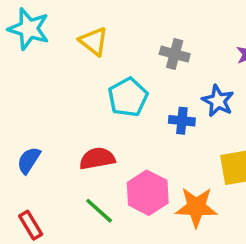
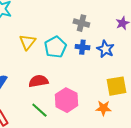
yellow triangle: (94, 41) -> (27, 42), moved, turned 30
blue cross: (182, 121) -> (82, 47), moved
orange star: (196, 207) -> (103, 108), moved, size x0.7

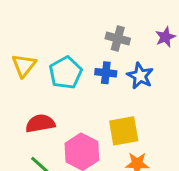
gray cross: (81, 23) -> (118, 38), moved
yellow square: (116, 86) -> (124, 131), moved

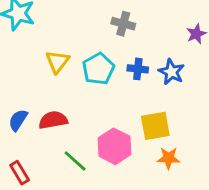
gray cross: (118, 38) -> (123, 24), moved
red semicircle: (40, 123) -> (53, 120), moved

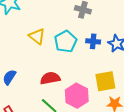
yellow triangle: (57, 62) -> (37, 36), turned -30
red semicircle: (53, 120) -> (50, 78), moved

